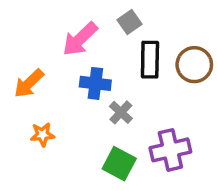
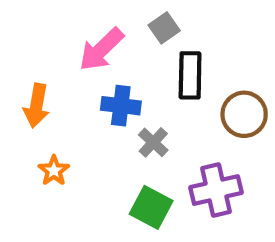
brown circle: (194, 65) -> (244, 114), moved
orange arrow: (29, 83) -> (36, 106), turned -36
orange star: (42, 135) -> (54, 171), turned -30

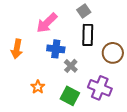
gray square: (164, 28) -> (84, 11), moved
orange star: (54, 171) -> (38, 87), moved
purple cross: (216, 190) -> (100, 88), turned 35

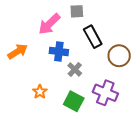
gray square: (84, 11) -> (77, 11), moved, turned 32
black rectangle: (88, 35) -> (93, 37), turned -30
orange arrow: (17, 49) -> (18, 52), turned -132

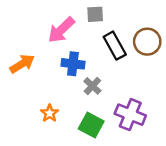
brown circle: (119, 56) -> (147, 42), moved

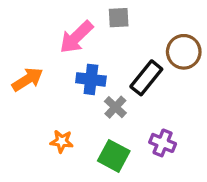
black rectangle: (115, 46) -> (146, 78), moved, turned 68
orange star: (50, 113) -> (62, 141), turned -30
purple cross: (130, 115) -> (163, 143), size x0.7

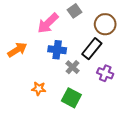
gray square: (119, 18) -> (74, 11), turned -32
brown circle: (184, 52) -> (105, 24), moved
purple cross: (163, 143) -> (105, 73), moved

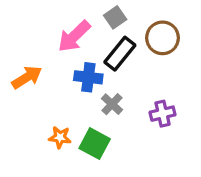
black rectangle: (92, 49) -> (120, 54), moved
purple cross: (105, 73) -> (163, 114), turned -35
green square: (71, 98) -> (95, 144), moved

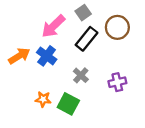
blue cross: (88, 77) -> (47, 56), moved, turned 30

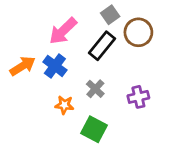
gray square: (83, 13) -> (110, 15), moved
orange star: (43, 99) -> (64, 105), moved
green square: (68, 104) -> (94, 129), moved

